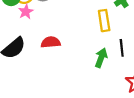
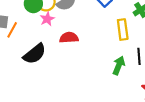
red semicircle: (51, 42) -> (69, 38), moved

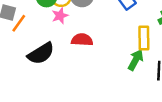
green arrow: (119, 65) -> (136, 60), moved

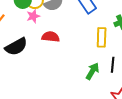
green arrow: (136, 60) -> (92, 71), moved

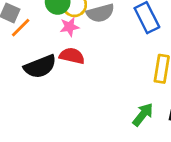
red semicircle: (51, 37) -> (72, 56), moved

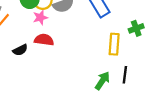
black semicircle: (40, 67) -> (20, 50), size x0.6

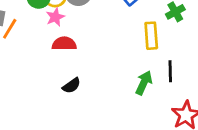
black semicircle: (20, 50) -> (71, 86), moved

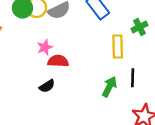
pink star: (55, 17) -> (45, 47), moved
red semicircle: (64, 44) -> (58, 61), moved

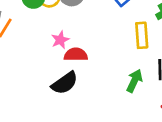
black semicircle: (47, 86) -> (65, 83), size x1.5

